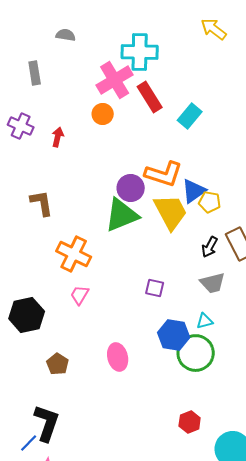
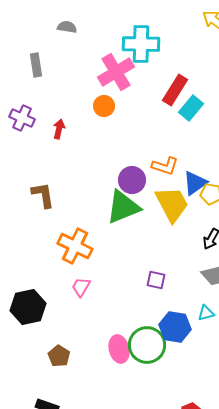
red rectangle: (150, 97) -> (175, 90), moved, turned 64
orange L-shape: (164, 174) -> (165, 166), size x0.7
green circle: (196, 353) -> (147, 345), moved

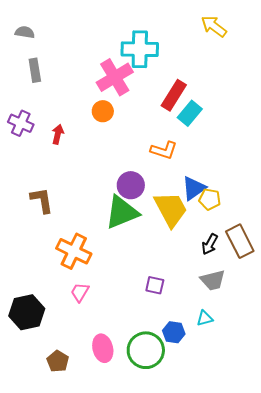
gray semicircle: (67, 27) -> (25, 32), moved
orange L-shape: (165, 166) -> (164, 150), moved
blue hexagon: (175, 327) -> (174, 332), size x0.7
pink ellipse: (119, 349) -> (103, 348), moved

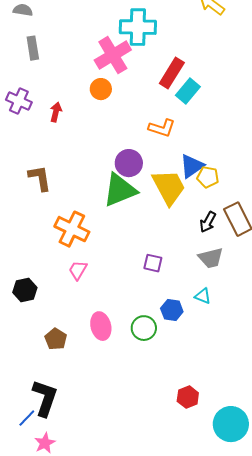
black hexagon: (27, 312) -> (25, 290), size x0.7
cyan triangle: (205, 318) -> (203, 296), turned 36
green circle: (146, 350) -> (144, 328), size x0.7

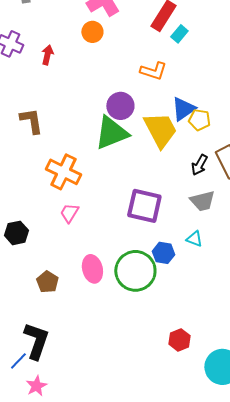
cyan rectangle: (188, 91) -> (179, 34), size x0.7
purple square: (153, 263) -> (144, 206), size x1.8
green circle: (144, 328) -> (135, 271), size x1.6

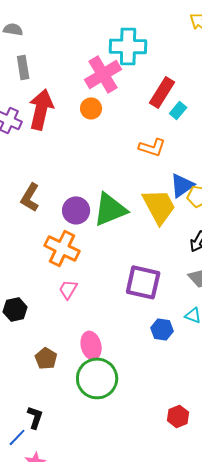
red arrow: (47, 55) -> (41, 109), moved, size x2.0
purple circle: (120, 106) -> (76, 210), moved
brown L-shape: (31, 121) -> (30, 197), turned -140
green circle: (135, 271) -> (97, 378), moved
black L-shape: (36, 341) -> (35, 417), size x0.6

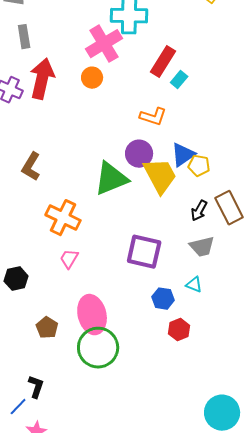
purple circle: (76, 210) -> (139, 154), moved
pink ellipse: (91, 345) -> (92, 315), size x1.4
red hexagon: (178, 416) -> (179, 330), moved

